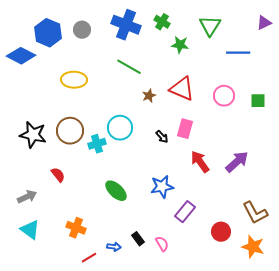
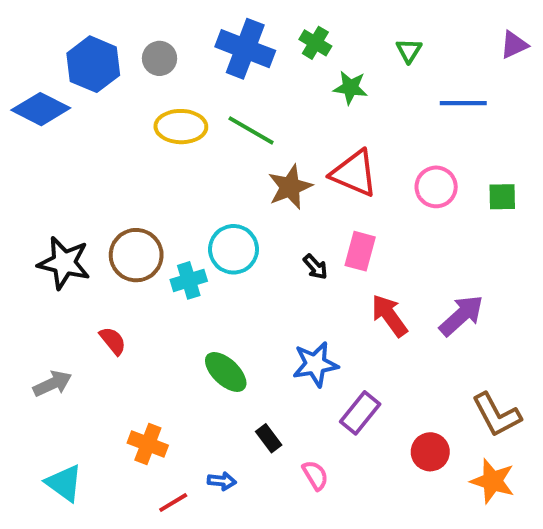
green triangle: (210, 26) -> (409, 51), size x0.6
yellow ellipse: (74, 80) -> (181, 127), moved
brown star: (149, 96) -> (290, 187), size x1.6
cyan triangle: (30, 230) -> (64, 483), moved
black rectangle: (138, 239) -> (269, 438), moved

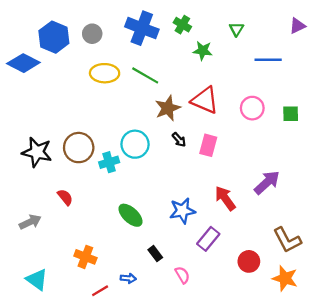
black arrow: (315, 267) -> (179, 140), moved
red arrow: (389, 315) -> (225, 198), moved

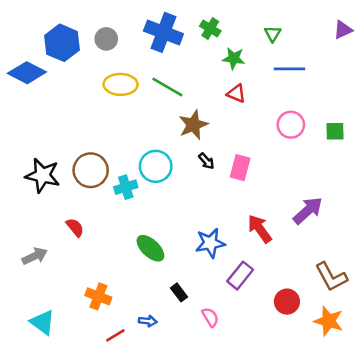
blue line: (268, 60) -> (290, 69), moved
red triangle: (205, 100) -> (236, 94), moved, size x0.6

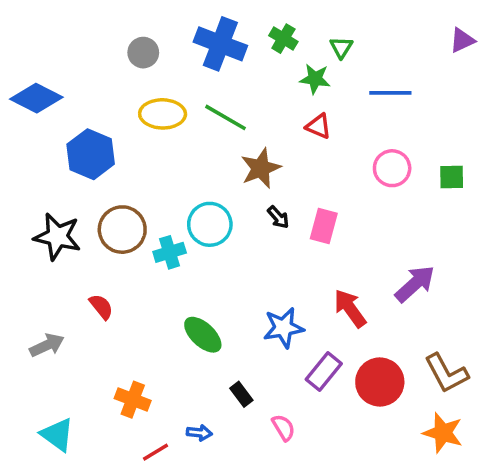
green triangle: (273, 34) -> (341, 47), moved
blue hexagon: (62, 43) -> (91, 154), moved
red circle: (287, 302) -> (380, 382), moved, size x1.4

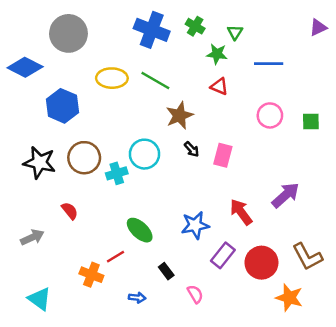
gray circle: (143, 53) -> (68, 33), moved, size x1.8
orange star: (443, 433) -> (289, 298), moved
red line: (156, 452) -> (116, 257), moved

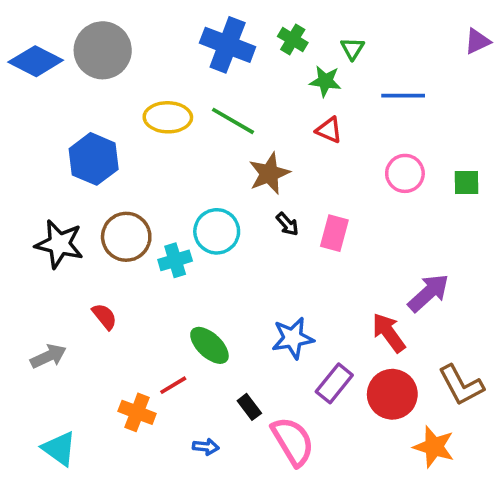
blue diamond: (25, 67) -> (36, 61), moved
red arrow: (241, 212) -> (389, 333), moved
pink semicircle: (195, 294) -> (293, 441), size x1.8

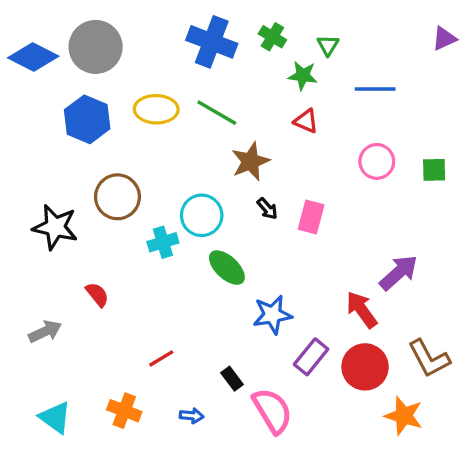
blue hexagon: (94, 159) -> (87, 119), moved
brown circle: (126, 237) -> (117, 197), moved
green ellipse: (209, 345) -> (227, 268), moved
orange cross: (137, 412) -> (124, 411), moved

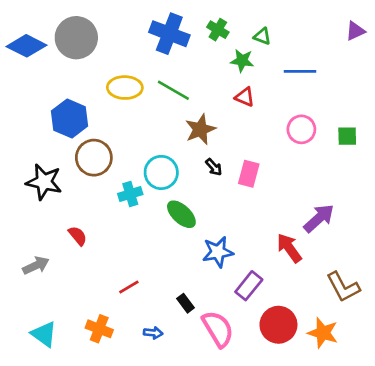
green triangle: (328, 45) -> (262, 36), turned -42
blue hexagon: (87, 119) -> (70, 119), moved
red circle: (365, 367) -> (278, 325), moved

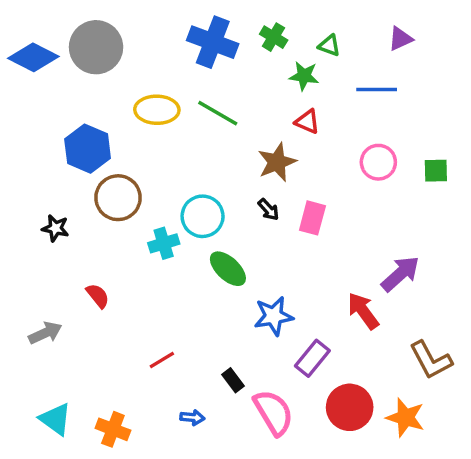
purple triangle: (355, 31) -> (400, 39), moved
brown star: (200, 129) -> (277, 162), moved
black star: (44, 182) -> (55, 228), size x0.6
orange cross: (99, 329) -> (113, 429), moved

